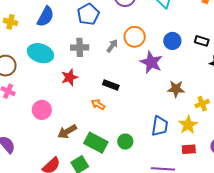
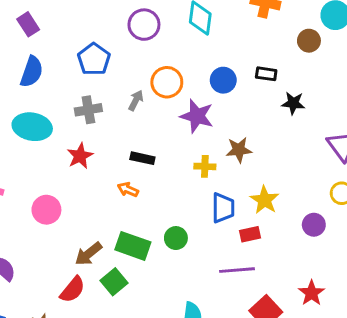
yellow cross: (202, 104) -> (205, 166), moved, turned 32
brown arrow: (67, 132) -> (88, 254), moved
red rectangle: (189, 149) -> (250, 234), moved

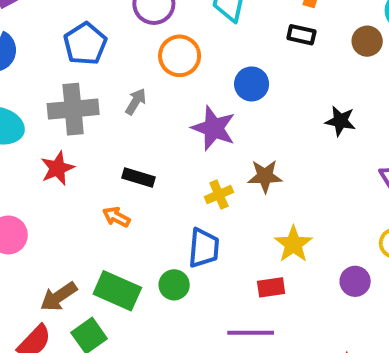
black rectangle: (266, 74) -> (301, 35), moved
orange circle: (167, 82) -> (180, 56), moved
gray cross: (88, 110) -> (73, 109), size x1.4
yellow cross: (205, 166) -> (219, 195), turned -30
blue trapezoid: (223, 208) -> (204, 248), moved

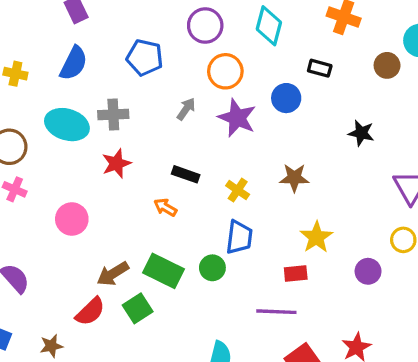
black rectangle: (301, 35) -> (320, 68), moved
blue pentagon: (85, 44) -> (145, 58), turned -30
gray cross: (73, 109) -> (113, 114), moved, size x0.7
purple star: (214, 128) -> (237, 118), moved
yellow cross: (219, 195) -> (238, 190), moved, turned -35

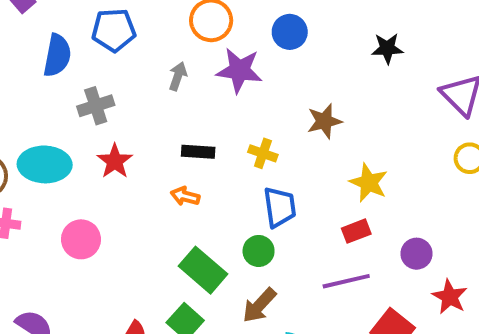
blue semicircle: (74, 63) -> (57, 55), moved
cyan ellipse: (67, 125) -> (45, 164), moved
green rectangle: (163, 271) -> (203, 270), turned 30
purple circle: (368, 271) -> (416, 254), moved
brown arrow: (113, 274) -> (259, 305), moved

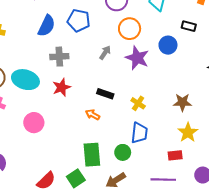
brown star: (324, 121) -> (182, 102), moved
green rectangle: (203, 270) -> (92, 155), turned 30

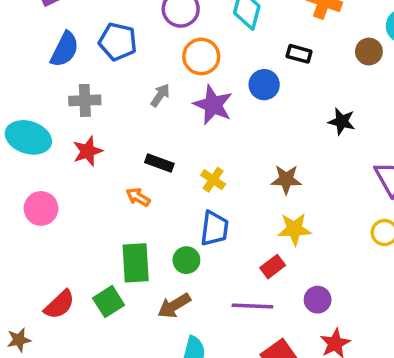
yellow star: (188, 132) -> (294, 229), turned 30
red rectangle: (175, 155) -> (273, 267), turned -32

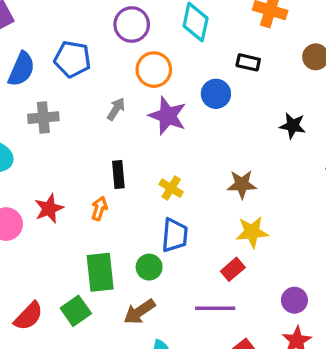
red star: (88, 151) -> (49, 208), moved
black rectangle: (159, 163) -> (118, 175), turned 68
orange arrow: (138, 197) -> (99, 208), turned 80
purple circle: (318, 300) -> (294, 300), moved

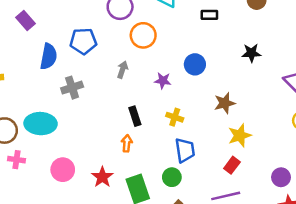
blue circle: (216, 94) -> (195, 64), moved
purple star: (168, 116) -> (163, 81), moved, size x0.6
red star: (49, 208) -> (102, 177), moved

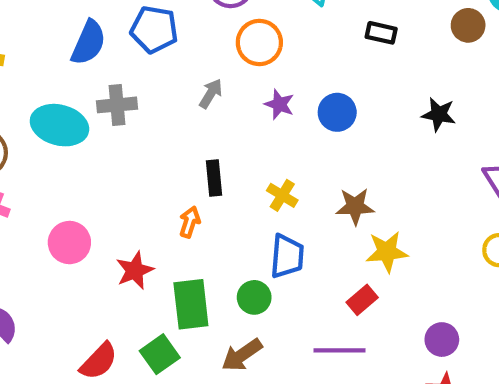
purple star: (163, 81) -> (279, 104), moved
brown star: (225, 103) -> (355, 206), moved
cyan ellipse: (41, 124) -> (59, 125), moved

